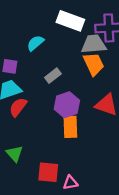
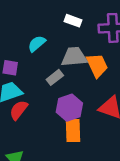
white rectangle: (70, 21) -> (73, 21), size x0.6
gray trapezoid: (94, 44) -> (74, 57), moved

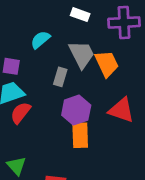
gray trapezoid: (74, 57) -> (82, 54), turned 68
gray rectangle: (55, 77) -> (60, 77), turned -35

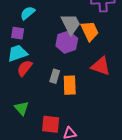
cyan semicircle: (40, 40) -> (28, 13), moved
gray rectangle: (60, 77) -> (55, 76), moved
purple hexagon: (76, 110) -> (67, 42), moved

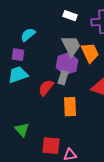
red semicircle: (25, 68) -> (46, 88), moved
gray rectangle: (55, 76) -> (63, 78), moved

